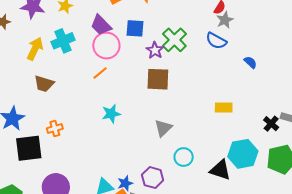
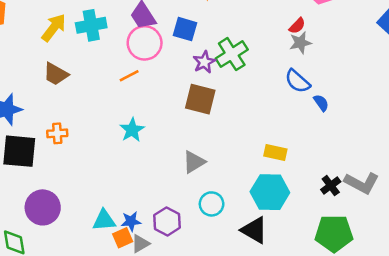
blue semicircle: (216, 41) -> (298, 81), moved
cyan star: (111, 114) -> (132, 130), turned -30
cyan hexagon: (243, 154) -> (270, 192), moved

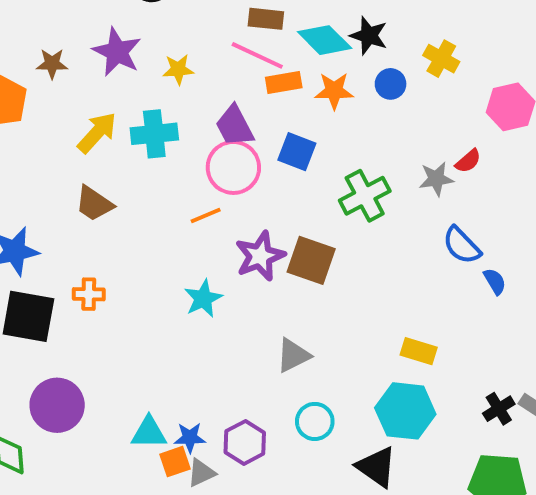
gray star: (300, 43) -> (436, 179), moved
purple star: (204, 62) -> (260, 256), moved, size x1.4

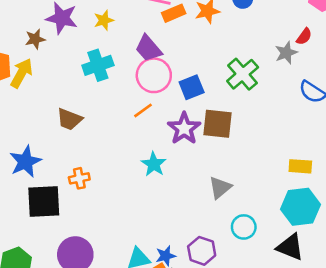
brown star: (52, 64) -> (35, 39), moved
yellow arrow: (97, 133) -> (22, 73), moved
blue square: (297, 152) -> (192, 87), moved, turned -30

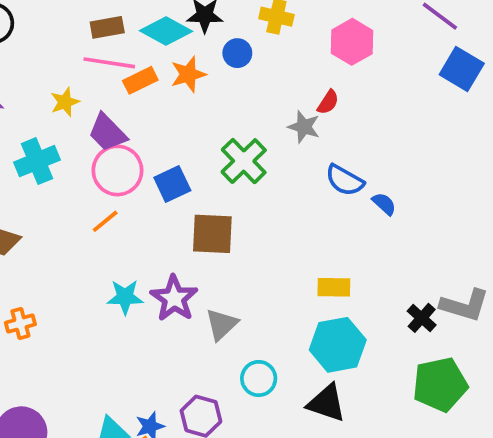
yellow star: (104, 20) -> (65, 102), moved
gray star: (286, 53) -> (304, 127), turned -30
purple star: (184, 128) -> (174, 298), moved
cyan star: (154, 164) -> (125, 297), turned -30

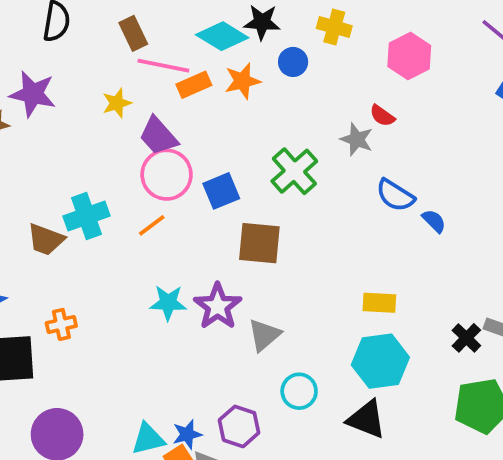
brown rectangle: (107, 27) -> (133, 33), moved, turned 72
red semicircle: (328, 102) -> (382, 116), turned 90
cyan cross: (37, 161) -> (86, 216), moved

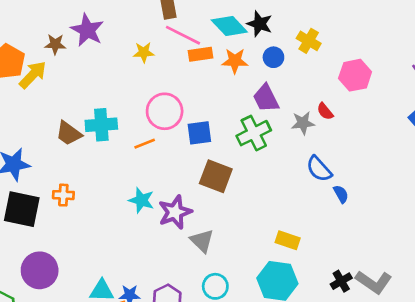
purple trapezoid: (158, 136) -> (266, 98), moved
gray star: (357, 139) -> (303, 123), turned 30
gray triangle: (264, 335) -> (202, 241), turned -50

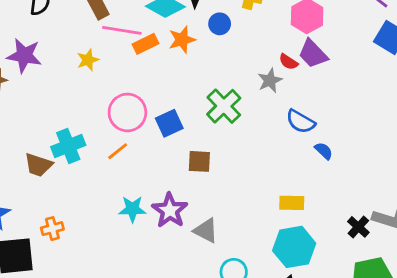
purple trapezoid: (266, 98) -> (313, 54), moved
brown square: (216, 176) -> (199, 161), size x0.7
blue semicircle: (341, 194) -> (324, 151), moved

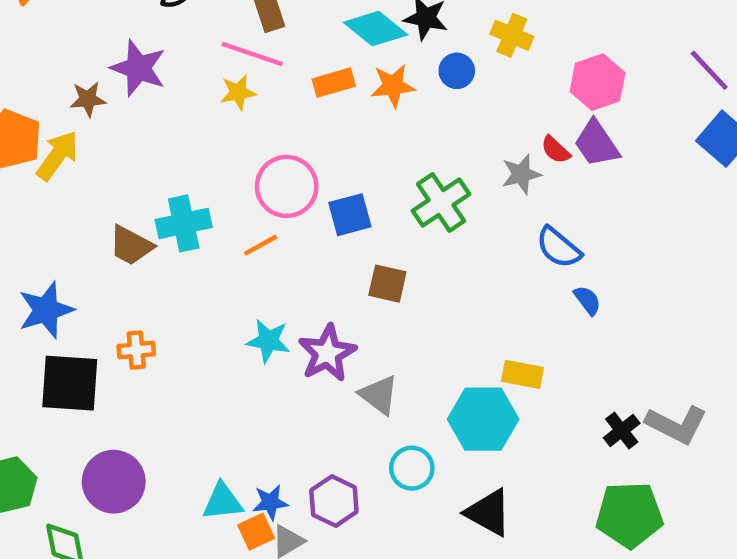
pink line: (122, 30) -> (252, 54), moved
cyan hexagon: (294, 247) -> (483, 419), moved

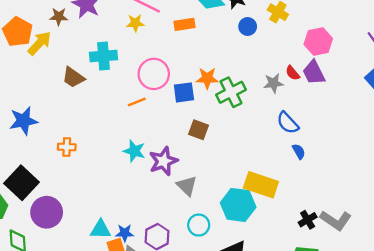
orange star: (393, 86) -> (207, 78), moved
cyan cross: (184, 223) -> (103, 56), moved
brown trapezoid: (131, 245) -> (73, 77), moved
yellow rectangle: (522, 374) -> (261, 185), size x1.6
black square: (70, 383) -> (22, 183), moved, turned 32

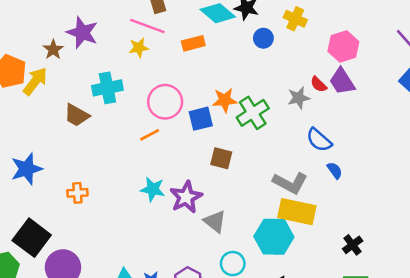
brown star: (59, 17) -> (53, 50), turned -30
gray L-shape: (336, 220) -> (290, 183), moved

